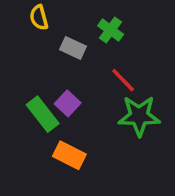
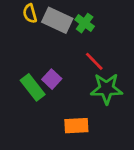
gray rectangle: (73, 48) -> (57, 20), moved, size x1.5
orange rectangle: (69, 155) -> (76, 126), moved, turned -30

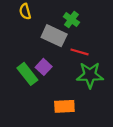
gray rectangle: (57, 20) -> (54, 36), moved
red line: (94, 61) -> (79, 52), turned -30

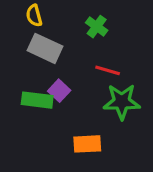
gray rectangle: (54, 36) -> (45, 48), moved
green rectangle: (27, 74) -> (37, 100), turned -45

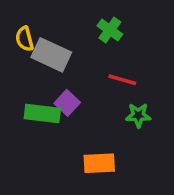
yellow semicircle: (34, 16) -> (25, 39), moved
green star: (122, 102) -> (138, 115), size x0.6

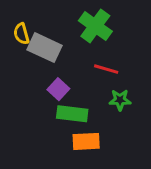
green cross: (110, 30) -> (95, 26), size x1.5
green rectangle: (42, 113) -> (72, 114), moved

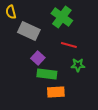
yellow semicircle: (21, 34) -> (11, 12), moved

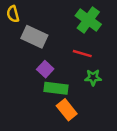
green cross: (62, 17) -> (88, 20), moved
orange rectangle: (56, 92) -> (67, 110), turned 54

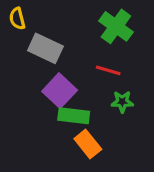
purple square: (45, 69) -> (60, 91), size x1.5

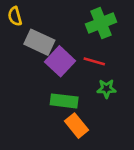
green cross: (116, 26) -> (101, 23), turned 32
purple square: (60, 91) -> (60, 61), moved

